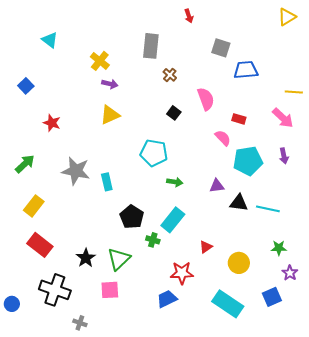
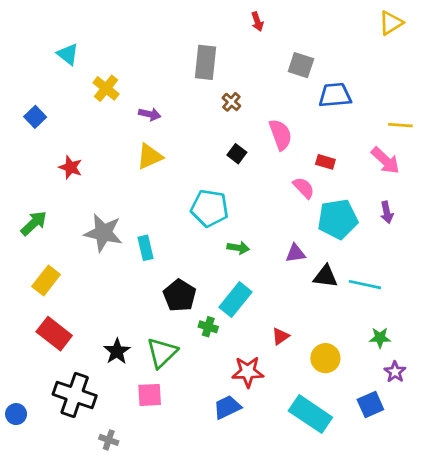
yellow cross: (100, 61) -> (106, 88), moved

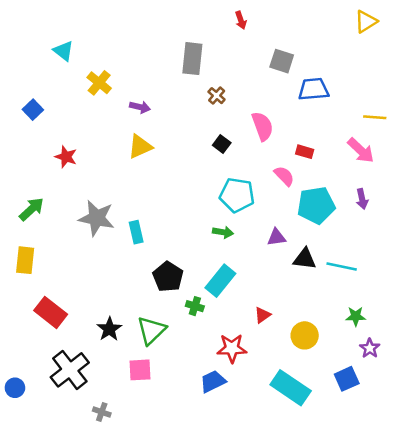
cyan pentagon: (210, 208) -> (237, 195), moved
yellow rectangle: (46, 280) -> (25, 260), moved, turned -32
black cross: (75, 395) -> (70, 370), turned 33

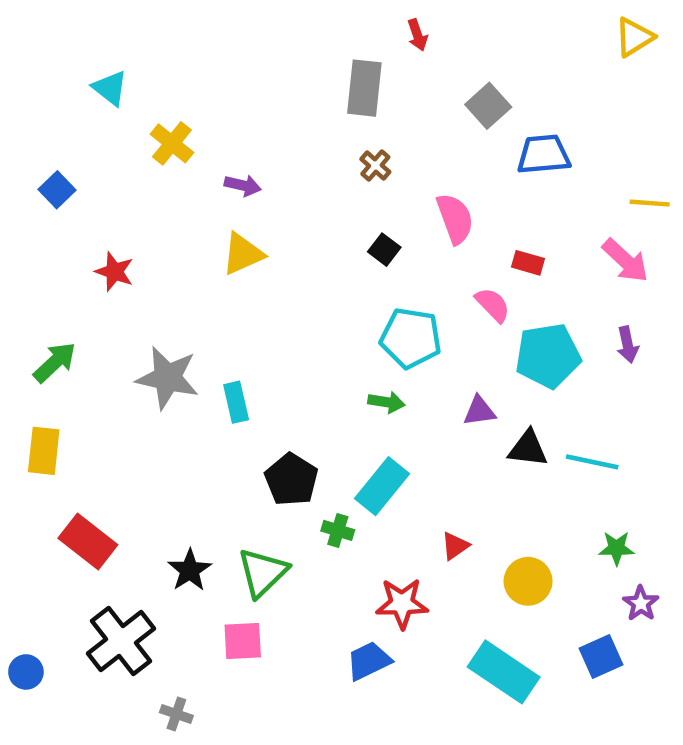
gray rectangle: (192, 59) -> (364, 88), moved
gray square: (282, 61) -> (488, 106), turned 30

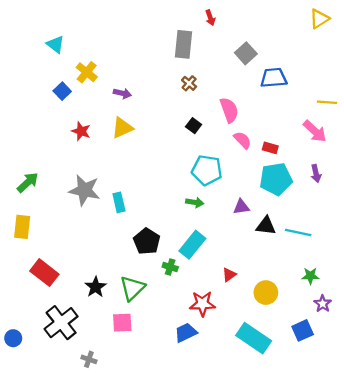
blue square: (57, 190) -> (62, 91), moved
red rectangle: (528, 263) -> (270, 148), moved
red star: (114, 272) -> (81, 131), moved
pink semicircle: (493, 305) -> (242, 140), moved

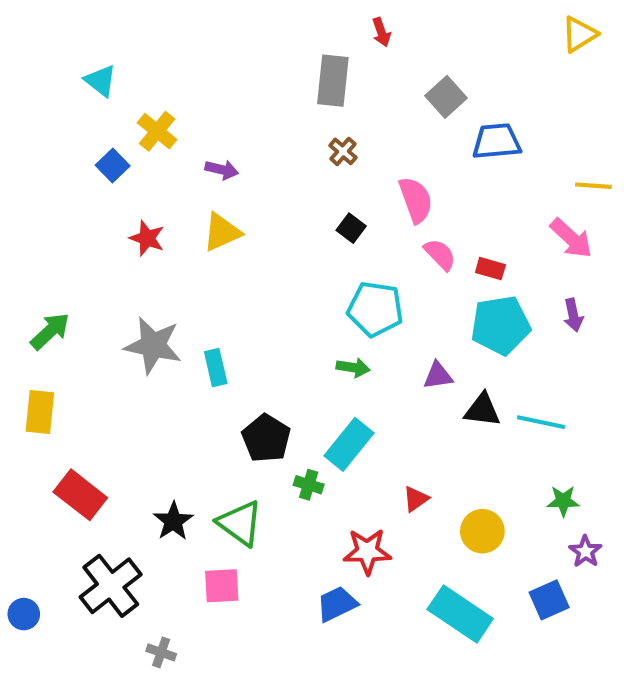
green triangle: (132, 288) -> (240, 523), turned -40

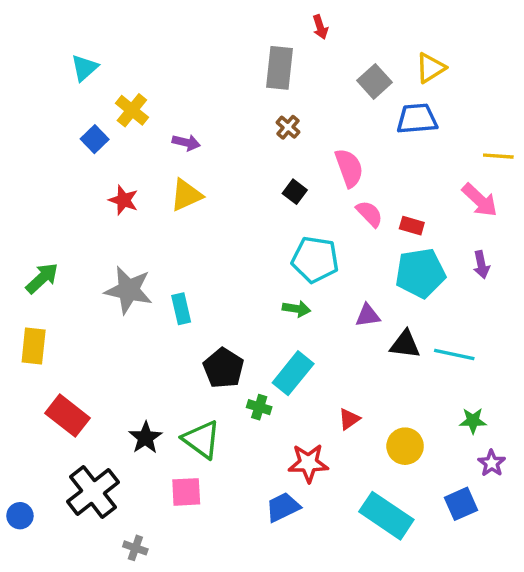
yellow triangle: (579, 34) -> (431, 68), moved
cyan triangle: (101, 81) -> (84, 68), turned 40

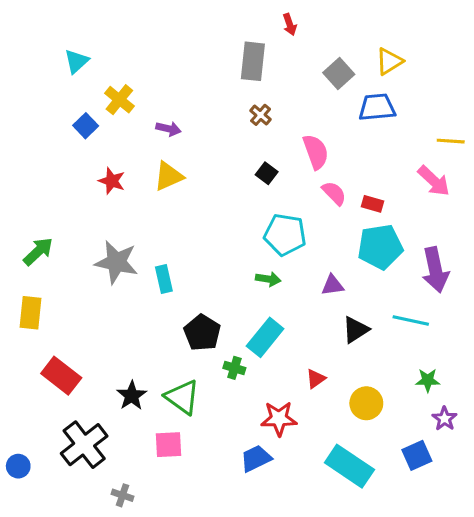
purple arrow: (481, 265) -> (435, 270), moved, size x1.8
black triangle: (405, 344) -> (356, 330), moved, turned -40

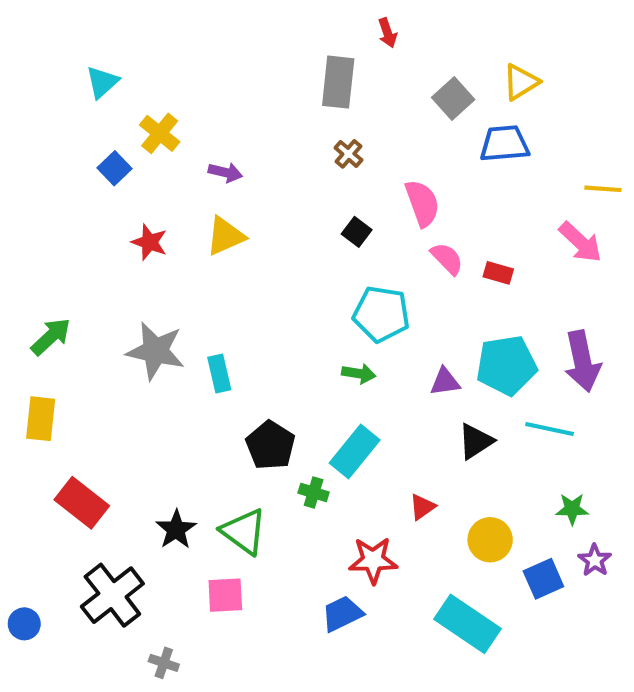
cyan pentagon: (380, 247) -> (506, 365), moved
blue square: (417, 455) -> (543, 579), moved

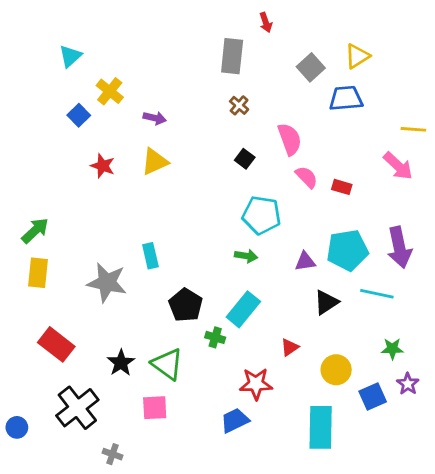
gray star: (156, 351) -> (107, 283), moved
yellow rectangle: (41, 419) -> (38, 273), moved
cyan rectangle: (467, 624) -> (321, 427), turned 57

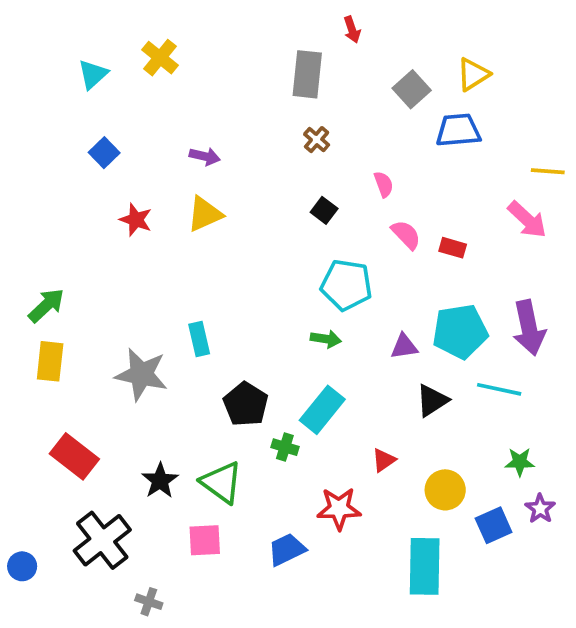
yellow cross: (110, 91) -> (160, 58), moved
pink semicircle: (290, 139) -> (384, 184), size x0.6
blue trapezoid: (235, 420) -> (287, 550), moved

